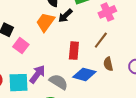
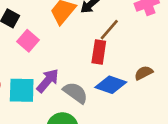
brown line: (101, 40) -> (109, 30), moved
brown semicircle: (108, 64) -> (144, 73), turned 72

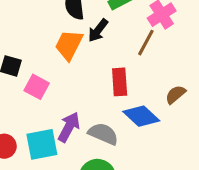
brown line: (109, 30) -> (146, 43), moved
blue diamond: (111, 85) -> (141, 116), turned 36

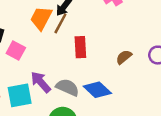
brown line: (146, 43) -> (60, 23), moved
blue diamond: (141, 116) -> (97, 90), moved
purple arrow: (69, 127) -> (41, 82), turned -70

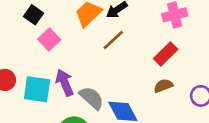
brown line: (60, 23) -> (113, 40), moved
red rectangle: (80, 47) -> (166, 54), moved, turned 30

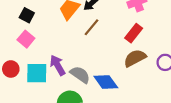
pink square: (49, 40) -> (26, 39), moved
brown semicircle: (163, 86) -> (135, 58), size x1.5

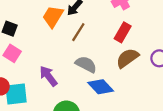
cyan square: (37, 73) -> (16, 94), moved
gray semicircle: (80, 75) -> (86, 64), moved

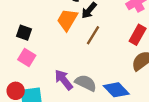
gray semicircle: (86, 64) -> (86, 83), moved

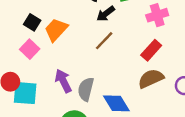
orange trapezoid: (67, 20) -> (56, 30), moved
gray semicircle: (86, 83) -> (86, 89), turned -115

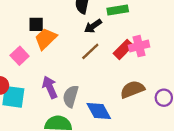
pink cross: (157, 15) -> (139, 46), moved
black square: (32, 22) -> (36, 24), moved, turned -35
red rectangle: (151, 50) -> (123, 49), moved

